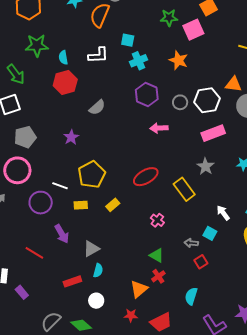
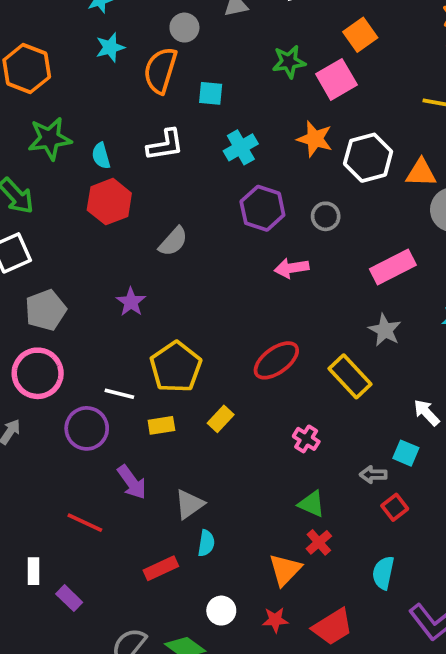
cyan square: (128, 40) -> (211, 93), moved
white hexagon: (207, 100) -> (368, 158), moved
white circle: (96, 301) -> (221, 611), moved

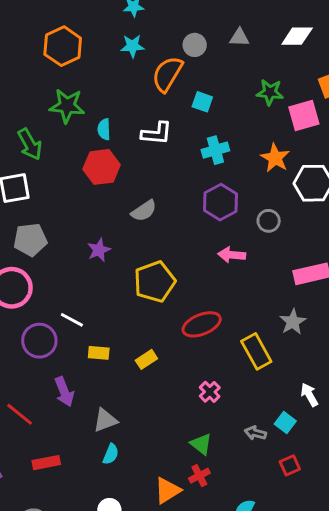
yellow pentagon: (176, 367) -> (155, 282), moved
red square: (395, 507) -> (290, 465), moved
red rectangle: (161, 568) -> (46, 463), moved

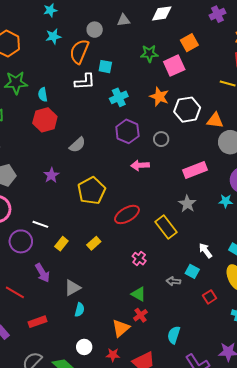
white L-shape: (157, 133) -> (85, 82), moved
yellow rectangle: (99, 353) -> (61, 244), turned -48
red square: (290, 465) -> (210, 297), moved

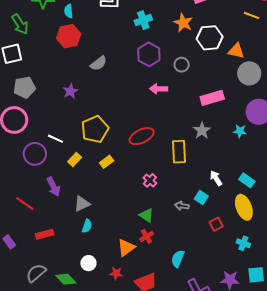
yellow pentagon: (92, 191) -> (95, 129), moved
yellow rectangle: (166, 227) -> (179, 152), turned 30

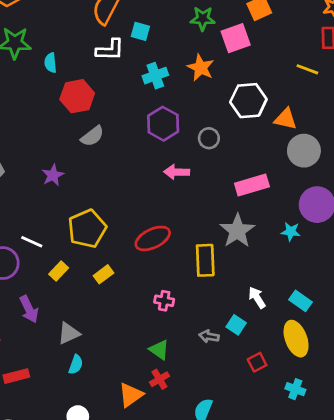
orange star: (183, 23) -> (201, 68), moved
red hexagon: (69, 36) -> (77, 96), moved
gray star: (202, 131) -> (237, 231), size x1.4
pink cross: (150, 180) -> (164, 301), turned -32

